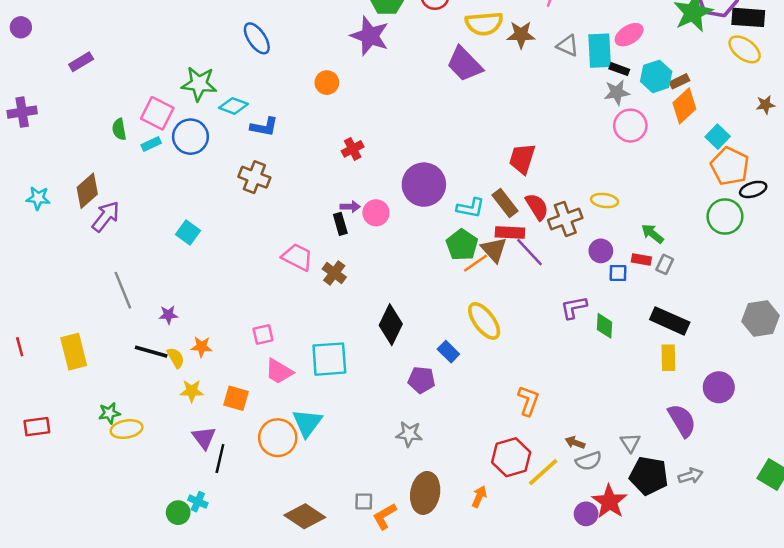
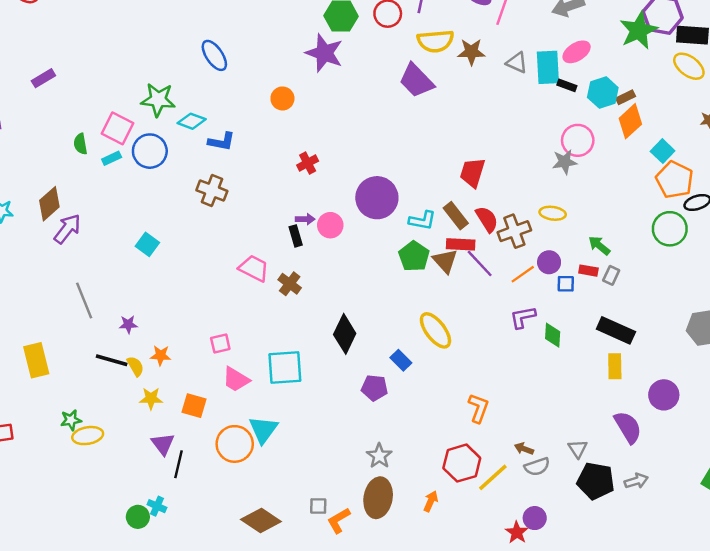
gray star: (617, 92) -> (565, 162), moved
orange line: (476, 263) -> (523, 274), moved
gray star: (409, 434) -> (379, 456), moved, turned 30
red star: (609, 502) -> (517, 532), moved, size x0.7

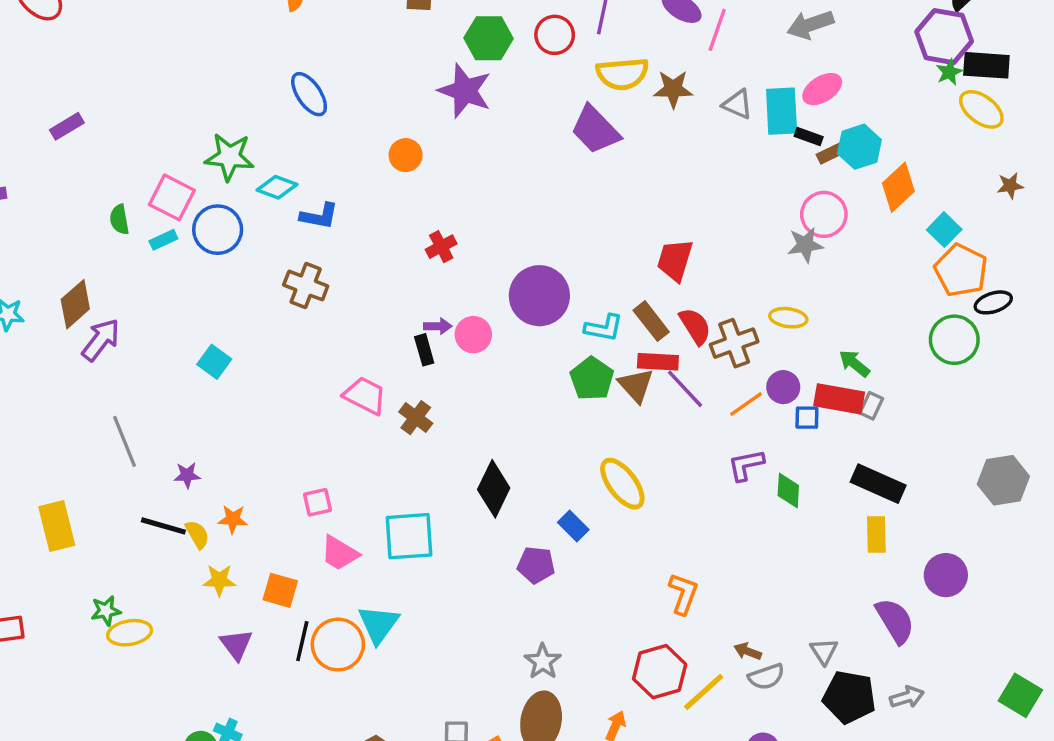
green star: (639, 30) -> (949, 72), moved, size x0.5
brown rectangle: (626, 97) -> (831, 153), moved
red rectangle: (588, 271) -> (839, 399), size x1.8
black line: (178, 464) -> (302, 641), moved

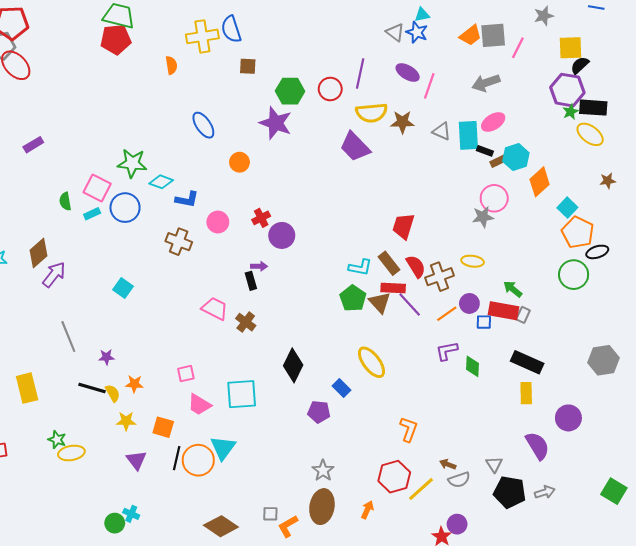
blue ellipse: (309, 94) -> (203, 125), moved
purple circle: (539, 296) -> (282, 235), moved, size x0.7
pink circle: (473, 335) -> (218, 222), moved
green star: (106, 611) -> (57, 440), turned 30

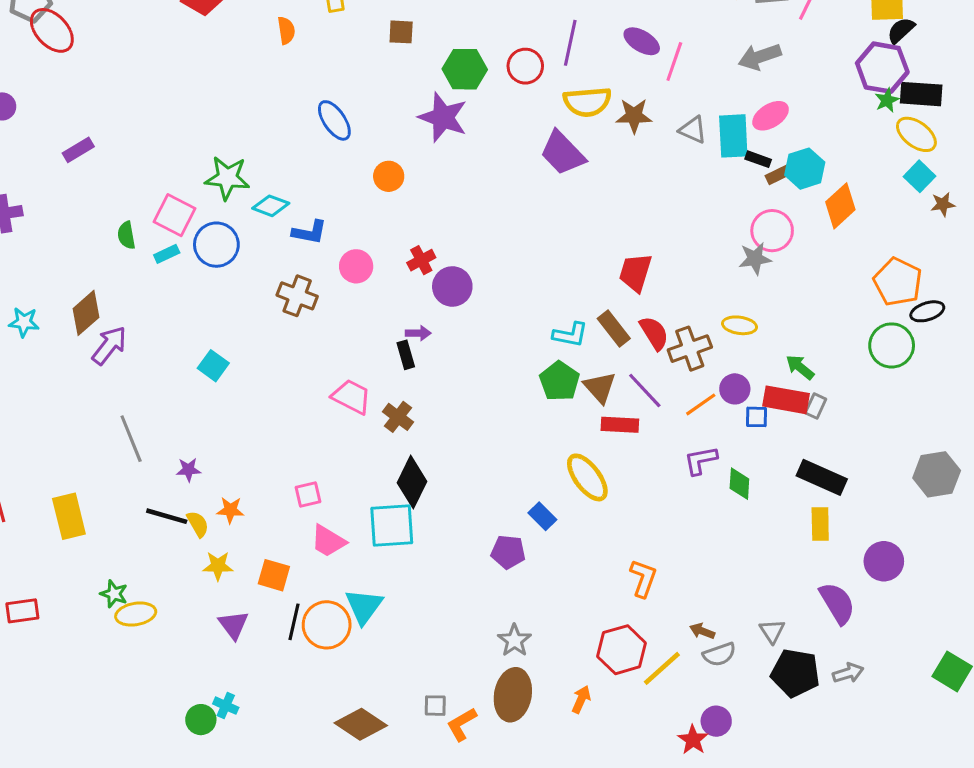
cyan square: (567, 208) -> (920, 176), moved
red rectangle: (393, 288) -> (620, 425), moved
black diamond: (293, 365) -> (412, 482), moved

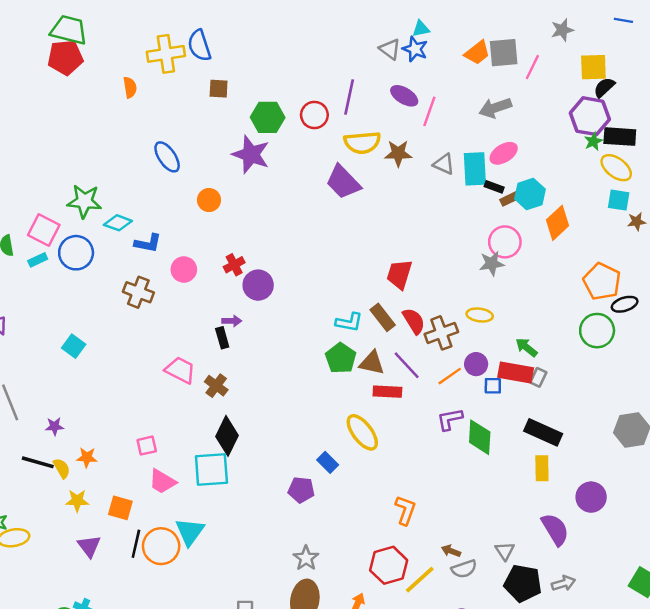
cyan square: (920, 176) -> (619, 200), turned -35
brown triangle: (600, 387) -> (372, 363), turned -36
green diamond: (739, 484) -> (480, 437), size x1.4

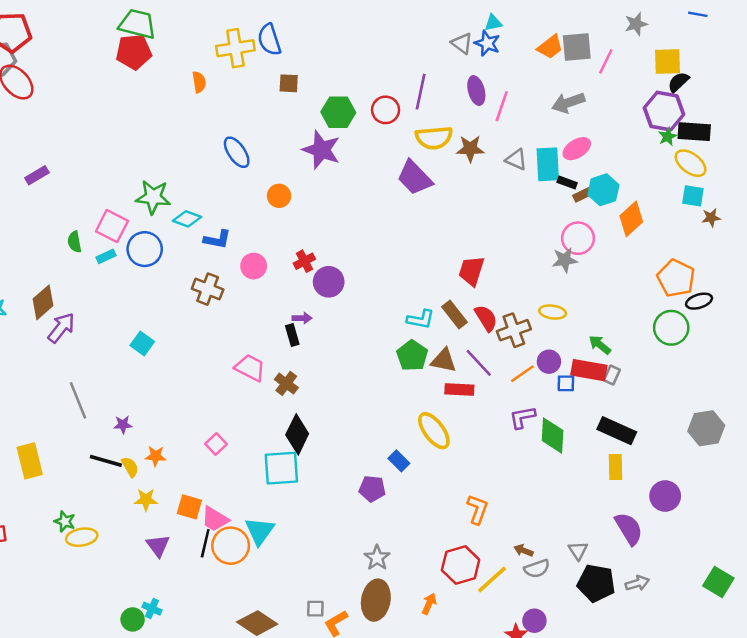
purple ellipse: (404, 96) -> (476, 91), turned 44
pink square: (147, 446) -> (216, 444), turned -30
pink trapezoid: (162, 481) -> (215, 519), moved

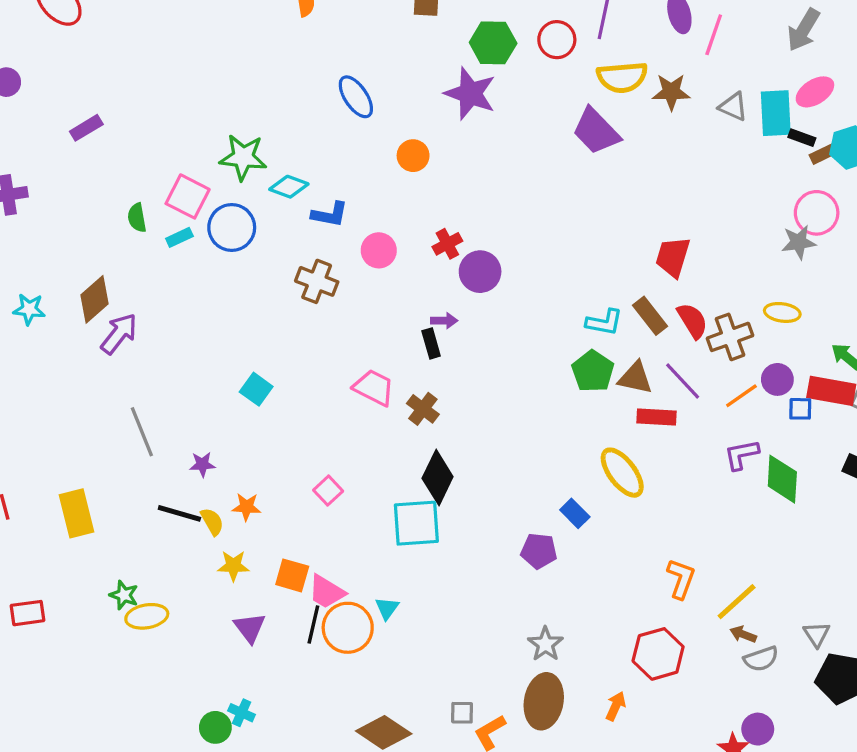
gray arrow: (568, 103) -> (804, 30), turned -40
cyan square: (142, 343) -> (256, 389), moved
cyan triangle: (260, 531) -> (387, 608), size x0.6
yellow line: (492, 580) -> (737, 602), moved

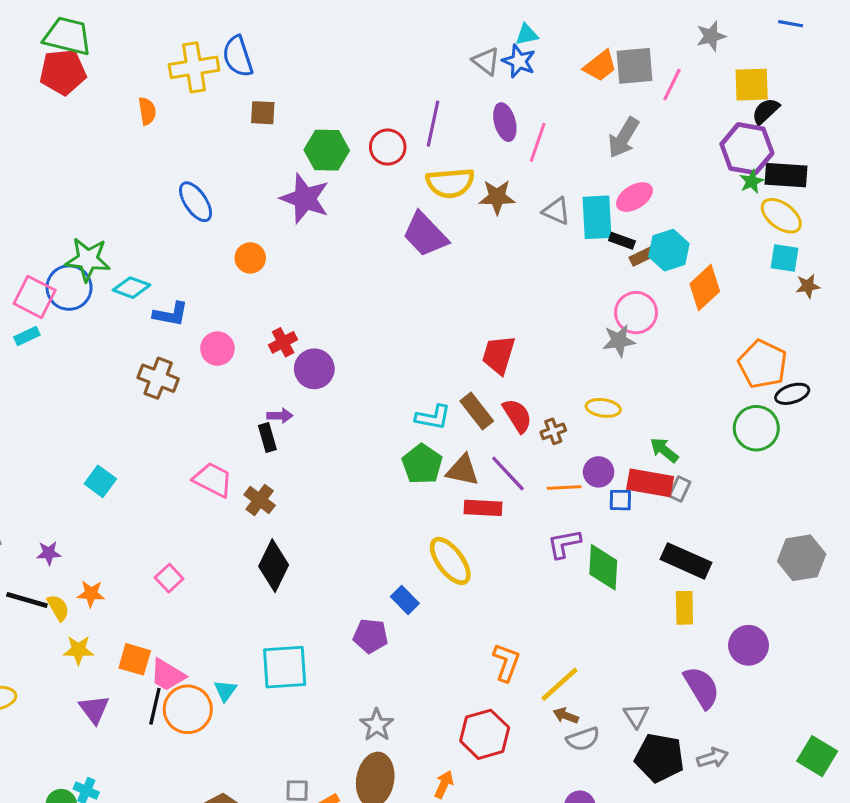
blue circle: (232, 227) -> (69, 288), moved
brown cross: (730, 337) -> (553, 431), size x0.6
orange line: (741, 396) -> (564, 488), turned 32
cyan square: (416, 523) -> (285, 667), moved

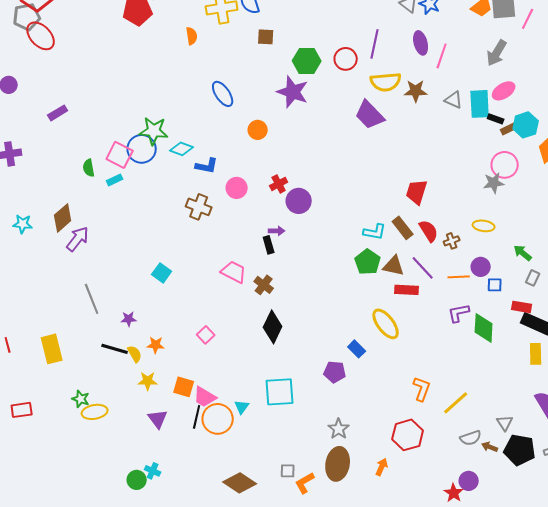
red rectangle: (650, 483) -> (522, 307), moved, size x0.7
brown arrow: (566, 716) -> (490, 447), moved

